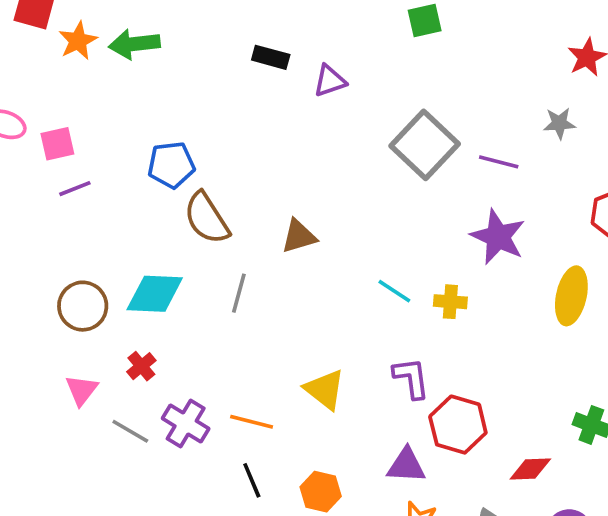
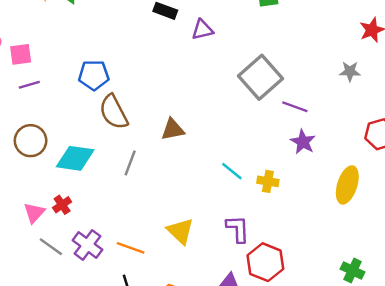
purple line: (499, 162) -> (295, 107), moved
purple star: (498, 237) -> (303, 142), size x0.7
brown circle: (83, 306) -> (31, 141), moved
pink triangle: (82, 390) -> (34, 213), moved

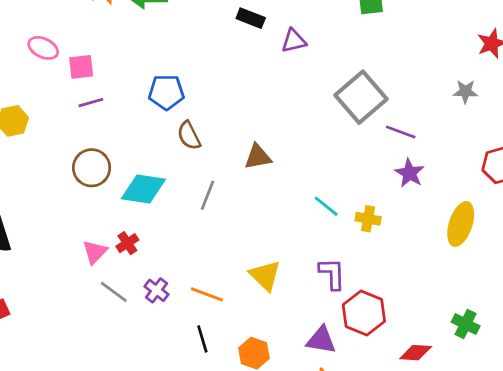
brown semicircle: (114, 112) -> (189, 136), size x0.7
purple cross: (87, 245) -> (157, 290), size x0.7

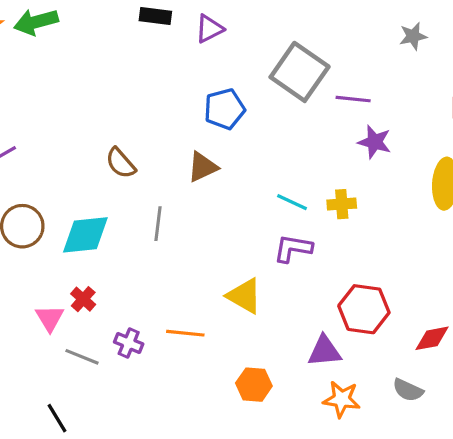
blue pentagon: (166, 92) -> (225, 109), moved
purple L-shape: (332, 274) -> (293, 248), moved, turned -64
black line: (202, 339) -> (57, 418), moved

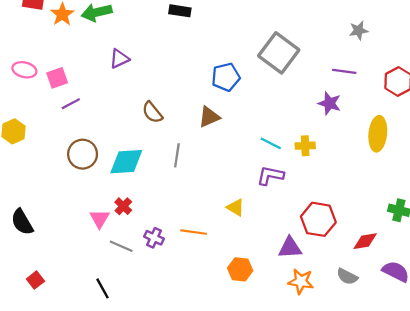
purple triangle: (209, 29) -> (119, 59), moved
purple line: (353, 99) -> (344, 71), moved
yellow triangle: (244, 296) -> (236, 207), size x0.7

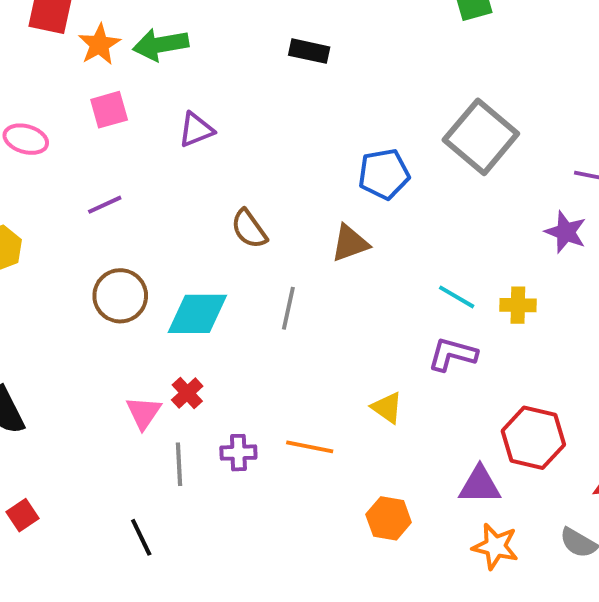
pink square: (57, 78) -> (109, 110), moved
purple cross: (154, 238) -> (238, 453), turned -30
gray line: (121, 246) -> (179, 464), turned 60

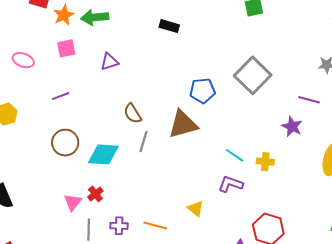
brown triangle: (350, 243) -> (183, 124), size x1.5
gray line: (288, 308) -> (143, 141), moved

